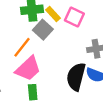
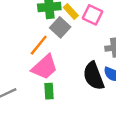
black semicircle: (76, 77) -> (94, 76), turned -36

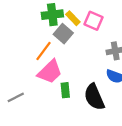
black semicircle: (94, 76) -> (94, 97), moved
green rectangle: (49, 91) -> (65, 90), moved

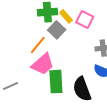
green rectangle: (65, 90) -> (56, 82), size x1.6

